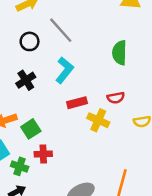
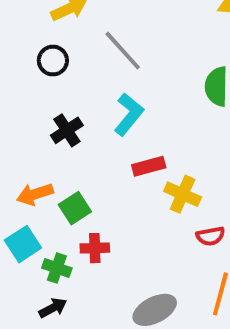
black circle: (30, 41) -> (53, 61), moved
red semicircle: (116, 98) -> (211, 236), moved

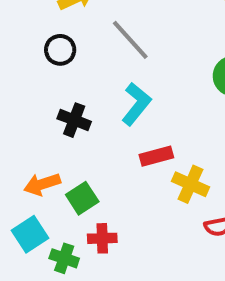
black cross: (67, 130) -> (74, 120), turned -36

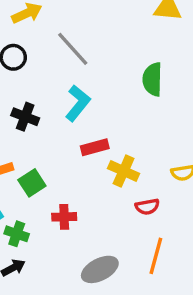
red cross: (102, 238) -> (64, 217), moved

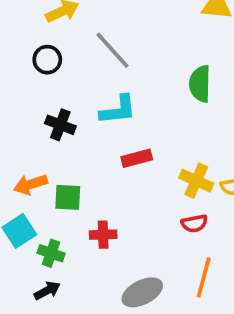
cyan L-shape: (78, 103) -> (118, 110), turned 45
yellow cross: (124, 171) -> (196, 181), moved
green square: (32, 183) -> (68, 197), turned 36

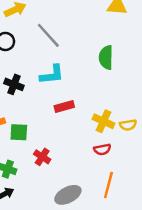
red cross: (103, 235) -> (42, 157), turned 35

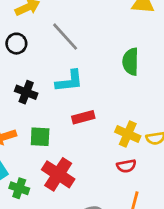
green square: (19, 132) -> (40, 137), moved
red cross: (42, 157) -> (58, 174), size x1.6

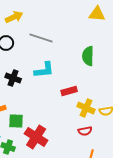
gray line: (65, 37) -> (41, 38), turned -30
red rectangle: (83, 117) -> (69, 91), moved
green square: (40, 137) -> (16, 121), moved

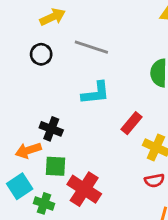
black cross: (13, 78) -> (51, 129), moved
red rectangle: (69, 91) -> (132, 123), turned -35

